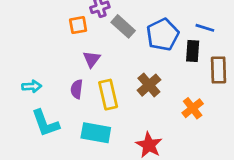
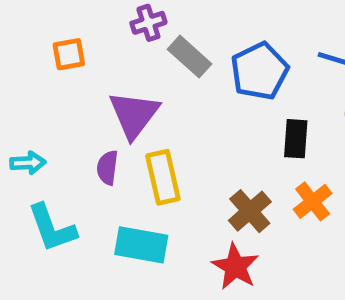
orange square: (78, 25) -> (69, 54), moved
black rectangle: (193, 51) -> (296, 139), moved
purple triangle: (92, 59) -> (134, 115), size x1.6
brown cross: (149, 85) -> (250, 211), moved

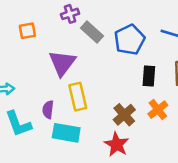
purple semicircle: (107, 168) -> (48, 110), moved

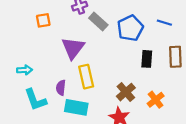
orange cross: (158, 110) -> (156, 100), moved

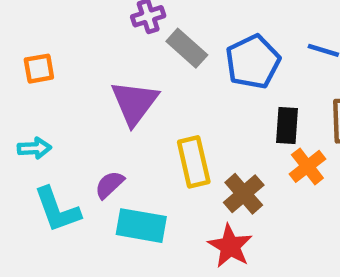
orange square: (43, 20) -> (39, 69), moved
yellow rectangle: (86, 77) -> (194, 162), moved
purple semicircle: (61, 88) -> (109, 185), turned 40
orange cross: (156, 100) -> (307, 166), moved

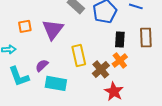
orange square: (39, 69) -> (25, 26), moved
orange cross: (307, 166) -> (120, 60), moved
red star: (230, 246) -> (114, 91), moved

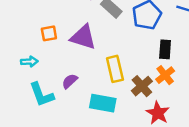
purple triangle: (53, 29) -> (83, 37), turned -50
cyan rectangle: (56, 83) -> (103, 103), moved

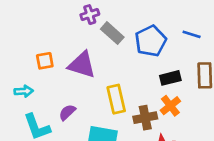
black rectangle: (165, 49) -> (170, 78), turned 72
brown cross: (142, 86) -> (145, 118), turned 30

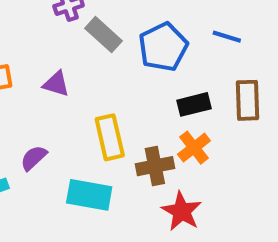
purple triangle: (82, 65) -> (56, 84), size x0.6

